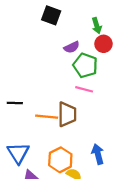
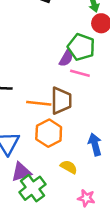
purple semicircle: (72, 47) -> (66, 58), moved, turned -35
orange hexagon: (60, 160) -> (49, 133), moved

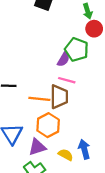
pink line: (80, 73) -> (67, 80), moved
blue arrow: (95, 144) -> (84, 149), moved
purple triangle: (21, 172) -> (37, 147), moved

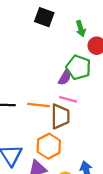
green arrow: (88, 11) -> (81, 29), moved
orange line: (39, 99) -> (38, 105), moved

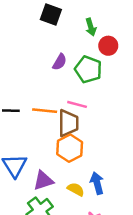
purple semicircle: (65, 78) -> (60, 62), moved
orange hexagon: (49, 146) -> (70, 148), moved

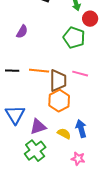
purple semicircle: (60, 62) -> (22, 32), moved
pink line: (77, 104) -> (80, 74), moved

